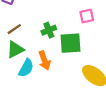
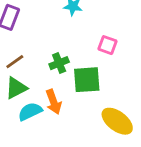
pink square: (87, 16) -> (108, 45), turned 32
cyan semicircle: (26, 68) -> (30, 111), turned -144

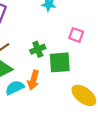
orange arrow: (54, 102) -> (33, 80), turned 36

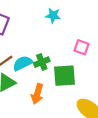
cyan semicircle: (15, 88) -> (23, 63), moved

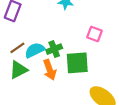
orange arrow: (37, 94) -> (50, 70), moved, turned -36

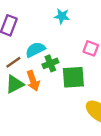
cyan semicircle: (35, 50) -> (35, 50), moved
orange arrow: (50, 70) -> (33, 81), moved

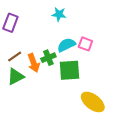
cyan semicircle: (35, 50) -> (66, 45), moved
orange arrow: (33, 81) -> (34, 63), moved

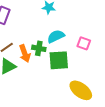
pink square: (85, 44) -> (84, 43), moved
green cross: (48, 58) -> (39, 48), turned 32

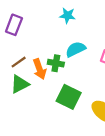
green square: (59, 60) -> (69, 97), moved, turned 30

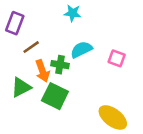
brown line: (19, 62) -> (31, 47), moved
green square: (69, 97) -> (55, 96), moved

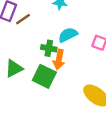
brown line: (31, 47) -> (23, 19), moved
orange arrow: (42, 71) -> (59, 60), moved, turned 30

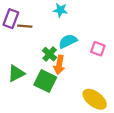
brown line: (23, 19) -> (25, 26), turned 40
green cross: (49, 48) -> (50, 54), turned 32

